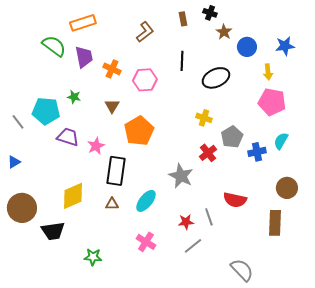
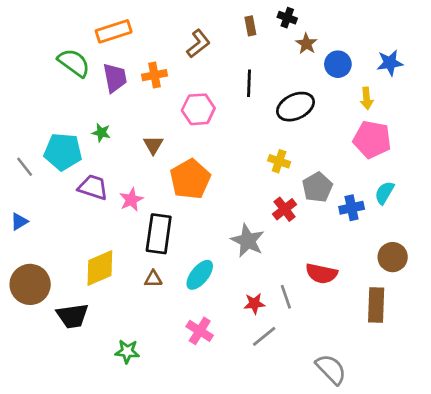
orange cross: (112, 69) -> (155, 75), moved, turned -36

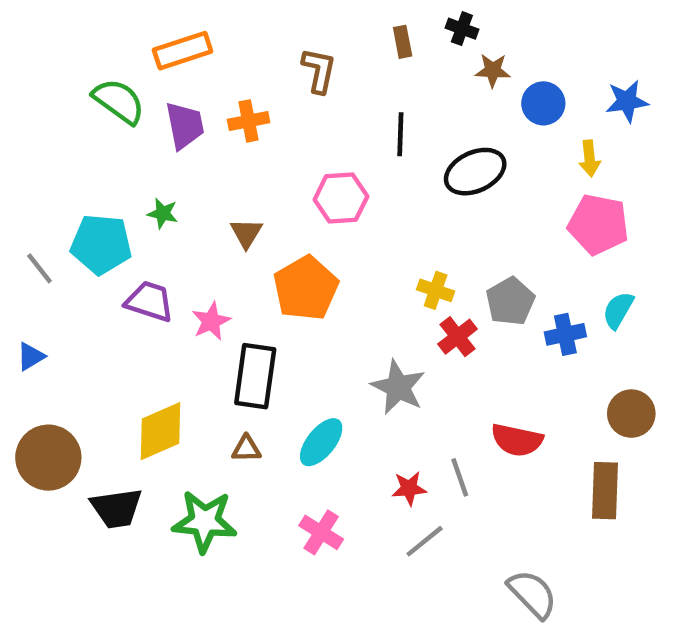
brown L-shape: (198, 44) -> (319, 70), turned -40
brown star: (306, 44) -> (493, 70), turned -30
pink hexagon: (198, 109) -> (341, 198), moved
yellow cross: (279, 161) -> (436, 290), moved
green star: (127, 351) -> (205, 521), moved, size x1.6

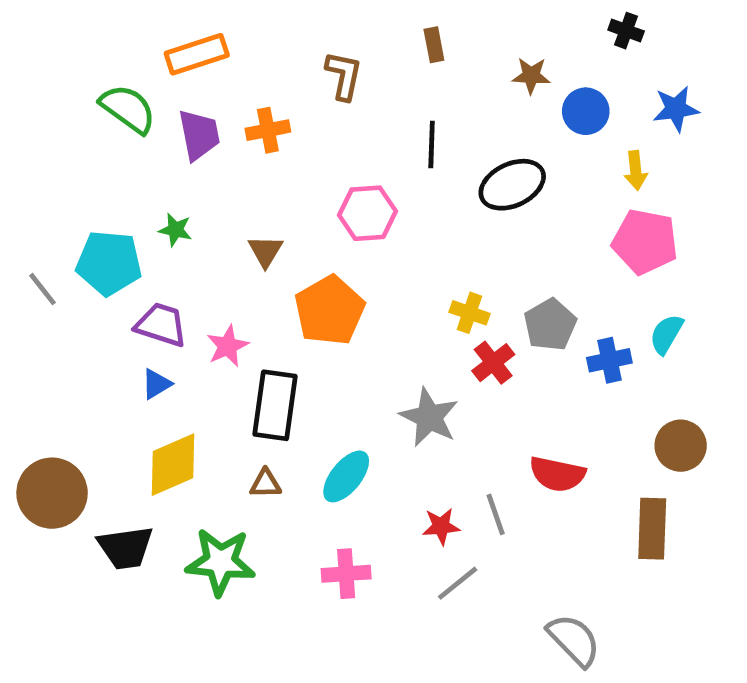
black cross: (462, 29) -> (626, 31), moved
blue triangle: (31, 356) -> (156, 384), moved
pink cross: (321, 532) -> (346, 574), turned -36

